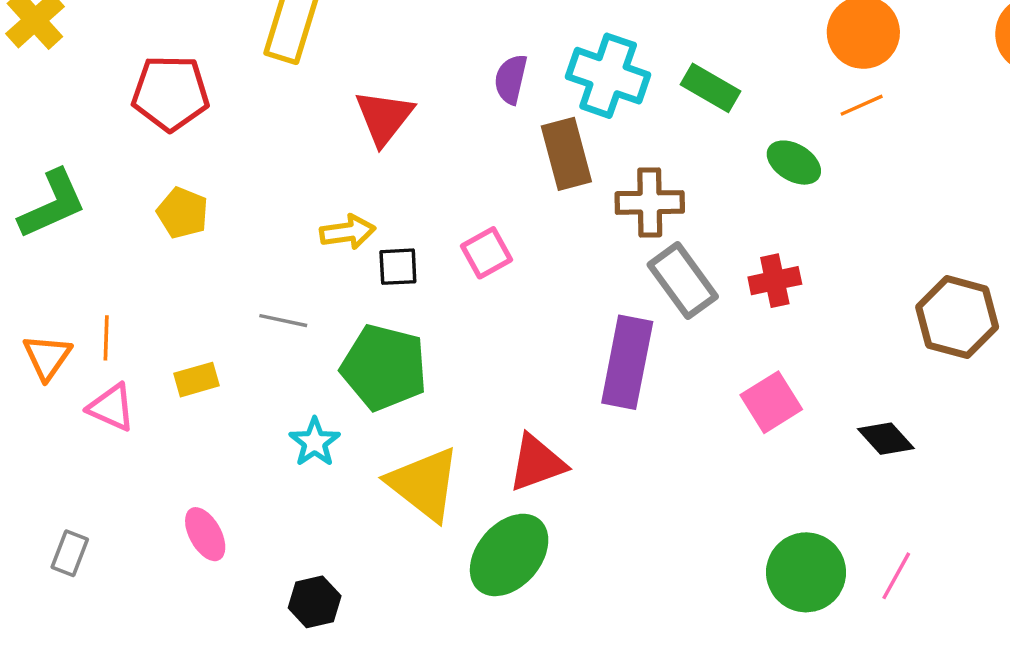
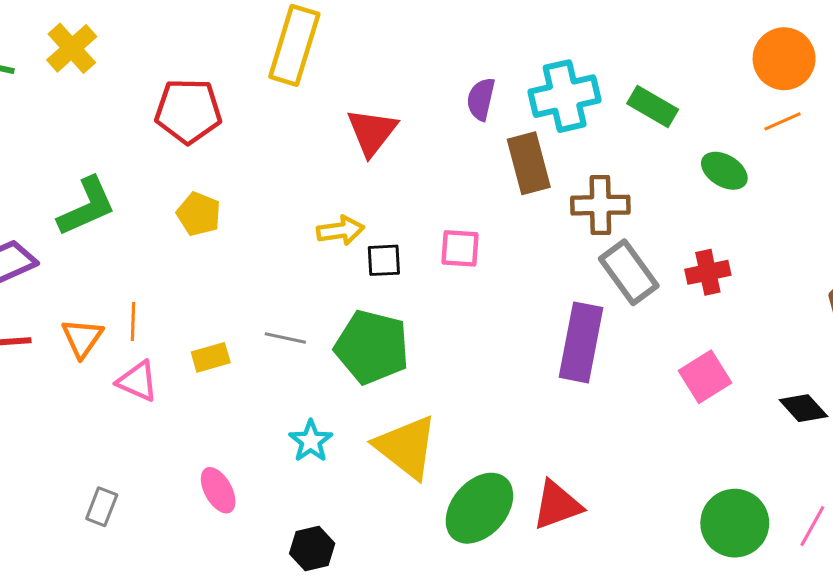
cyan cross: (608, 76) -> (565, 96), turned -32
pink square: (487, 253) -> (460, 248), turned 33
gray line: (283, 321) -> (285, 338), moved
cyan star: (315, 442) -> (311, 441), moved
red triangle: (537, 463) -> (557, 505), moved

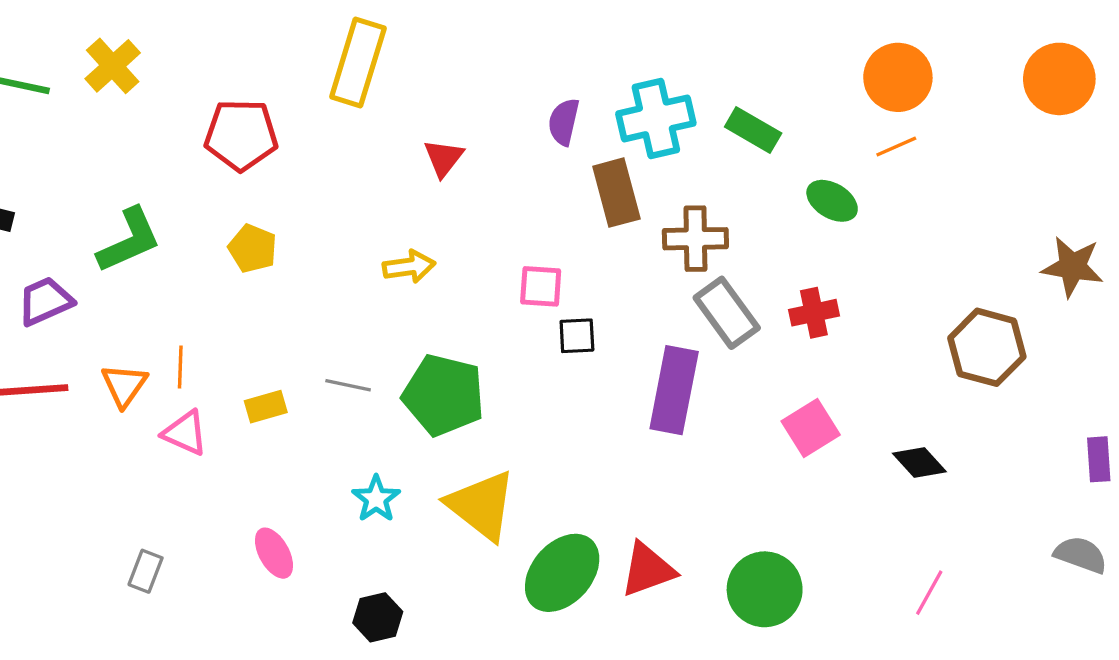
red triangle: (372, 132) -> (444, 158), size x0.7
black square: (384, 260) -> (577, 336), moved
green circle: (735, 523) -> (765, 589), moved

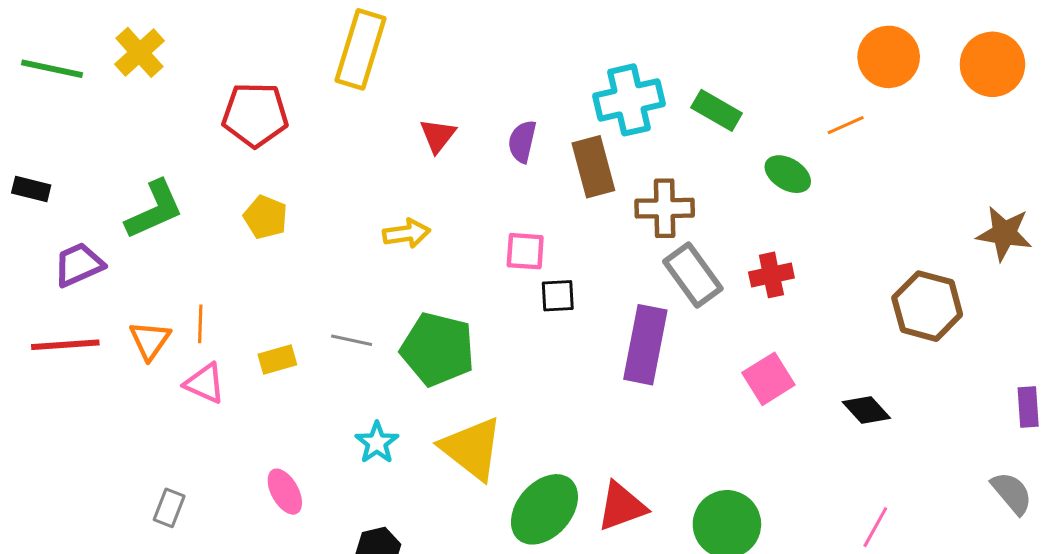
orange circle: (898, 77) -> (889, 57), moved
purple semicircle: (564, 122) -> (522, 141), moved
gray semicircle: (1081, 555) -> (1012, 493), turned 30

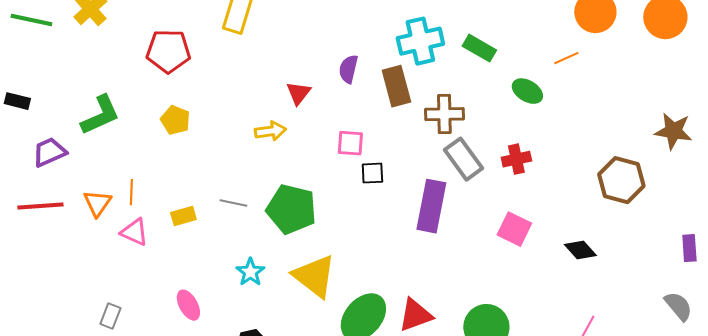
red triangle: (438, 136) -> (298, 93), moved
pink square: (768, 379) -> (514, 229), turned -32

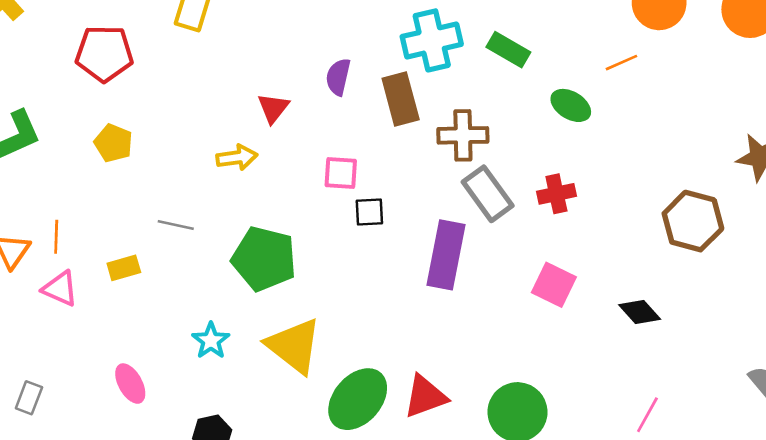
gray line: (233, 203) -> (176, 225), moved

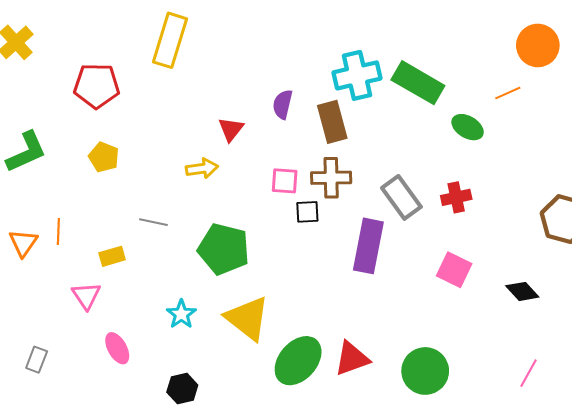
green rectangle: (508, 50) -> (418, 83), size x1.5
brown cross: (463, 135) -> (331, 178), moved
pink triangle: (60, 289) -> (86, 296), moved, turned 32

